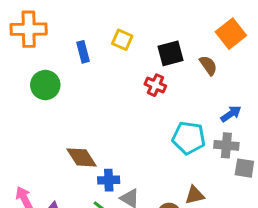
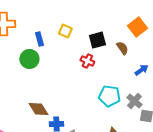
green circle: (45, 85) -> (29, 59), moved
blue arrow: (231, 114) -> (141, 70), moved
gray cross: (226, 145) -> (134, 101), turned 35

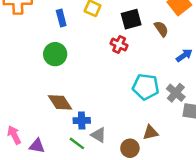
green circle: (29, 59) -> (55, 54), moved

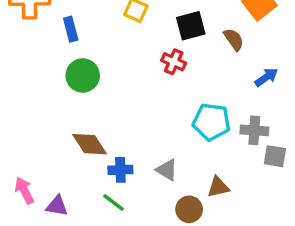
blue rectangle: (61, 18) -> (71, 29), moved
gray cross: (176, 93) -> (254, 130), turned -36
gray triangle: (99, 135) -> (167, 170), moved

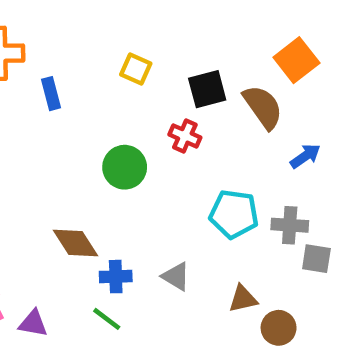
brown semicircle: (234, 39) -> (263, 107), size x1.5
green circle: (83, 75) -> (125, 167), moved
brown circle: (189, 209) -> (279, 328), moved

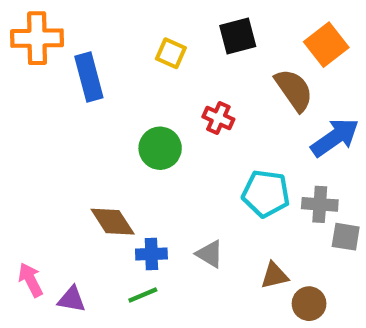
black square: (207, 89) -> (238, 36), moved
blue rectangle: (51, 94) -> (89, 77), size x1.5
blue arrow: (305, 156) -> (335, 137), size x1.6
green line: (107, 319) -> (143, 295), turned -60

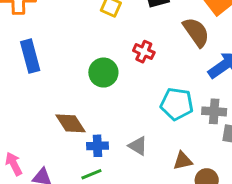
blue rectangle: (89, 77) -> (30, 56), moved

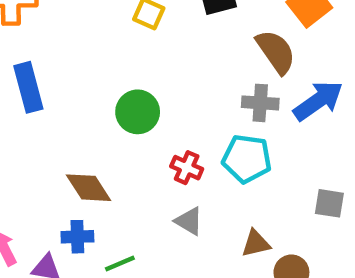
red cross: (144, 52) -> (187, 168), moved
gray cross: (214, 111) -> (260, 103), moved
blue cross: (97, 146) -> (77, 237), moved

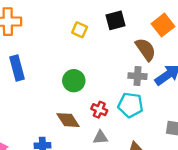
brown diamond: (89, 188) -> (68, 120), moved
gray triangle: (189, 221) -> (100, 137), turned -35

